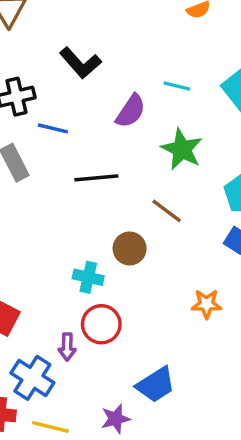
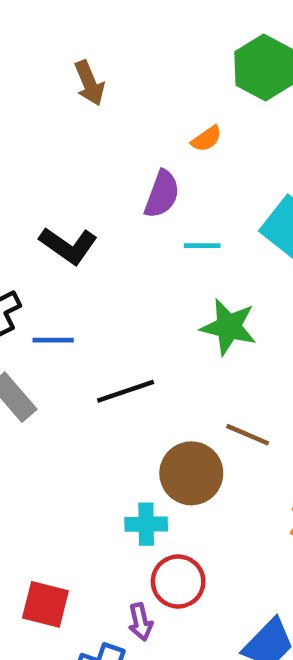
purple semicircle: (131, 111) -> (162, 194), moved
brown line: (167, 211) -> (248, 435), moved
brown circle: (130, 248) -> (191, 473), size x1.4

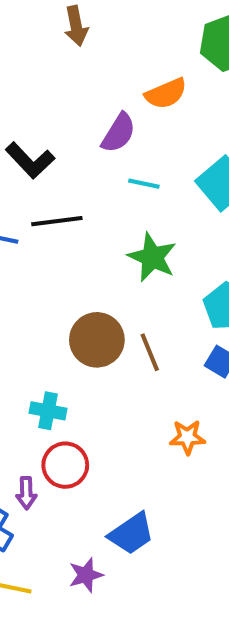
orange semicircle: (206, 139) -> (166, 94), size x1.5
black line: (126, 391) -> (57, 221), moved
brown line: (248, 435) -> (150, 352), turned 33
brown circle: (191, 473) -> (97, 340), moved

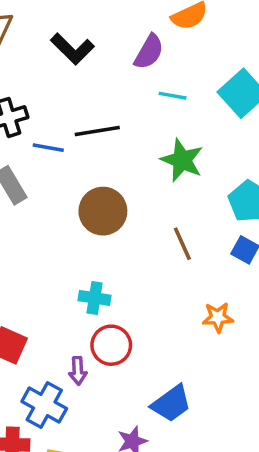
black L-shape: (30, 160) -> (72, 49), moved
brown circle: (97, 340) -> (103, 211), moved

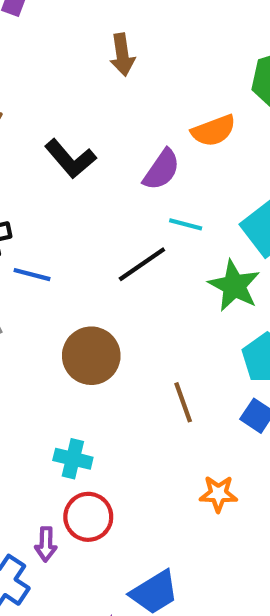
black line: (97, 131) -> (142, 264), moved, turned -30
green star: (182, 160) -> (234, 286), moved

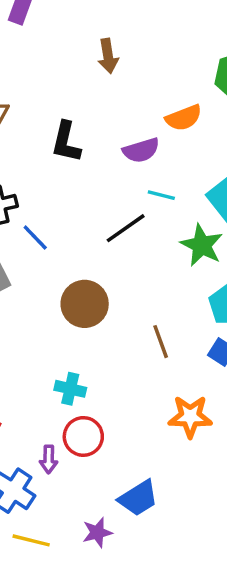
black L-shape: (70, 159) -> (66, 142), turned 54
purple semicircle: (162, 170) -> (141, 150), turned 39
blue line: (32, 275) -> (35, 238), turned 32
orange star: (218, 494) -> (190, 417), size x1.4

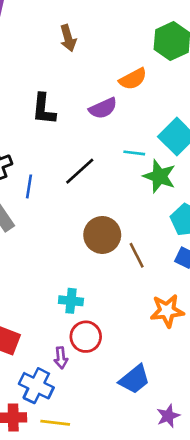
cyan line: (161, 195) -> (134, 153), moved
black line: (126, 228) -> (80, 171), moved
blue line: (35, 238) -> (29, 186), turned 60
brown circle: (85, 304) -> (102, 235), moved
purple star: (97, 532) -> (168, 416), moved

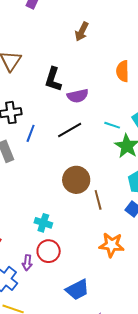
brown arrow: (68, 38) -> (82, 32), turned 30
orange semicircle: (133, 79) -> (123, 71), turned 105
purple semicircle: (103, 108) -> (78, 96), moved

